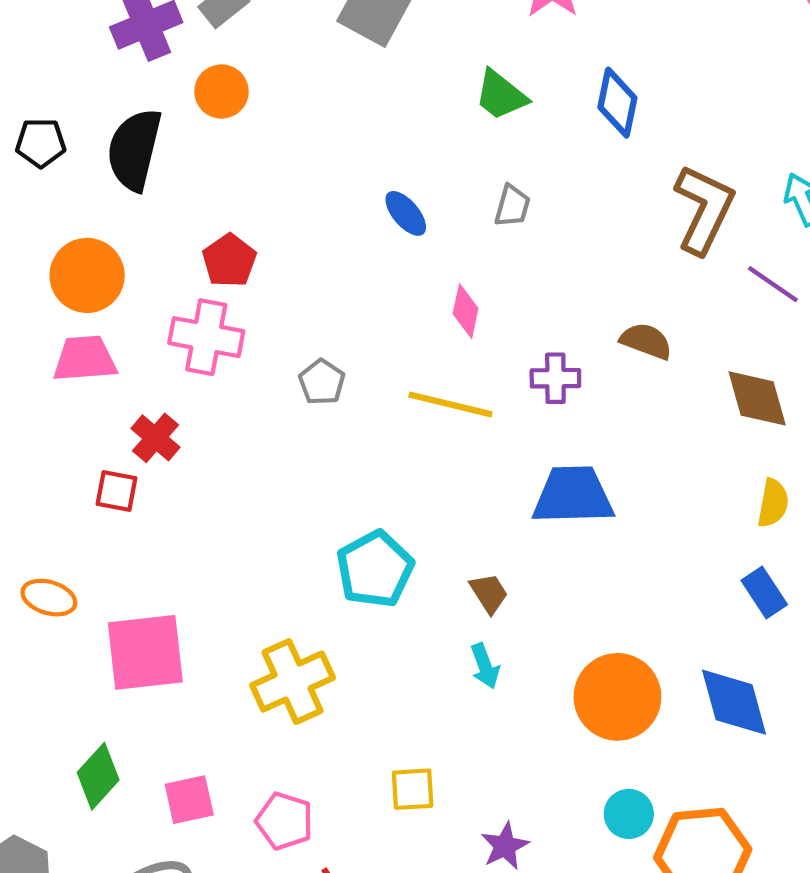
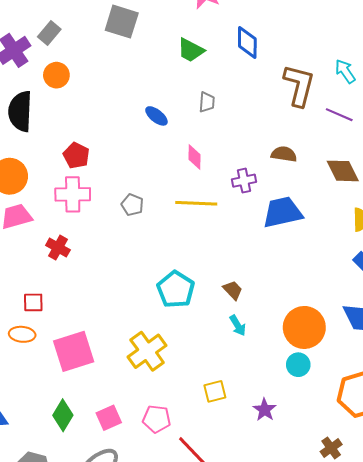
red square: (116, 491) -> (33, 302), moved
blue trapezoid: (573, 495) -> (283, 212), moved
cyan circle: (629, 814) -> (298, 365), moved

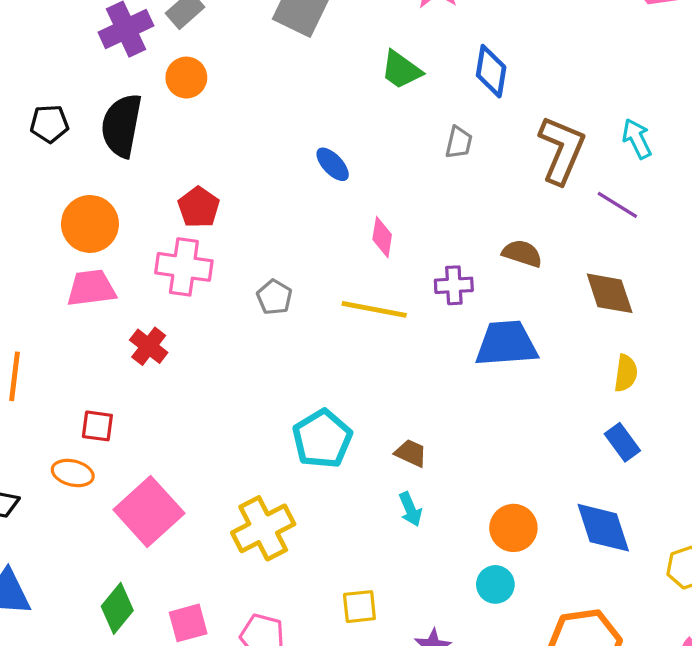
gray trapezoid: (207, 102) -> (459, 142), moved
brown trapezoid: (233, 290) -> (411, 453), turned -30
orange circle: (304, 327) -> (513, 528), size x0.7
pink square: (74, 351) -> (149, 512), turned -33

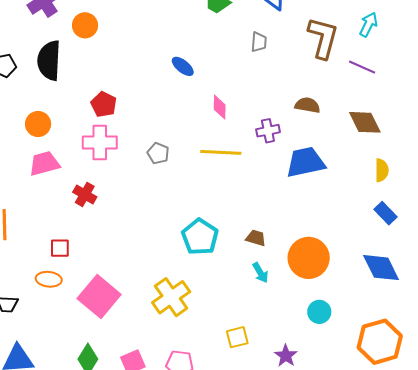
cyan arrow: (637, 139) -> (368, 24), turned 60
orange circle: (90, 224) -> (38, 124), size x0.7
orange circle: (513, 528) -> (309, 258), moved, size x1.4

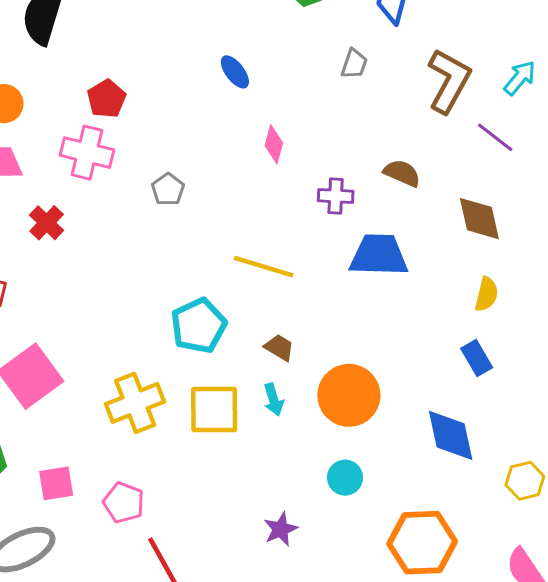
yellow line: (221, 152) -> (264, 267), moved
yellow square: (237, 337) -> (214, 410), moved, size x1.6

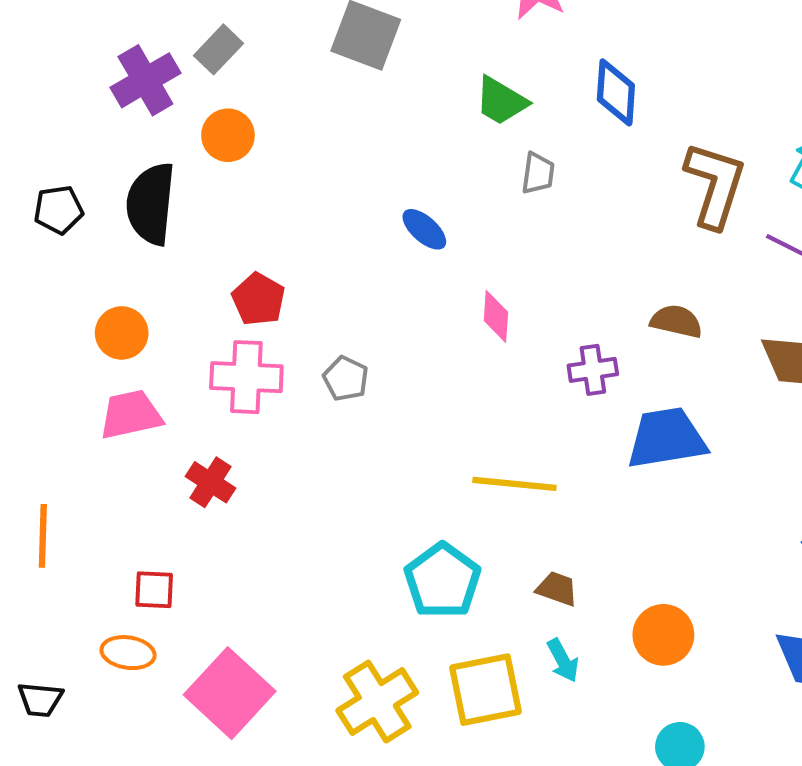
gray trapezoid: (354, 64) -> (538, 173), moved
gray pentagon: (168, 189) -> (346, 378), moved
orange circle: (349, 395) -> (663, 635), size x0.7

